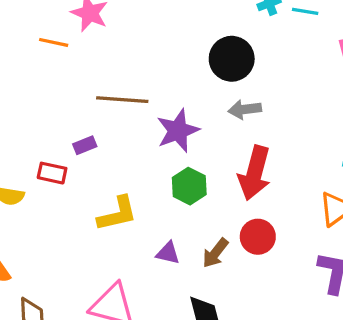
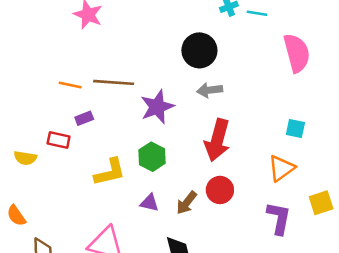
orange line: (54, 42) -> (70, 85), moved
green hexagon: (189, 186) -> (152, 157), moved

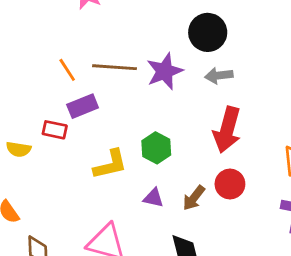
orange line: (70, 85) -> (67, 70), turned 45
purple star: (157, 107) -> (165, 71), moved
purple rectangle: (84, 118) -> (83, 106), size x1.5

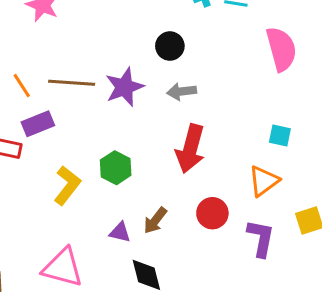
black circle: (208, 32) -> (170, 46), size x0.7
yellow L-shape: (110, 165) -> (67, 185), turned -39
red circle: (230, 184) -> (212, 213), moved
purple triangle: (153, 198) -> (120, 232), moved

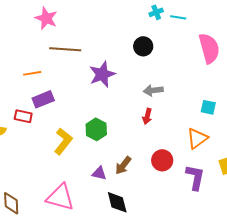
black circle: (170, 46) -> (143, 46), moved
brown line: (72, 83) -> (65, 49), moved
orange line: (22, 86) -> (32, 73), turned -66
gray arrow: (182, 91) -> (153, 90), moved
red arrow: (190, 149) -> (147, 116), size x0.5

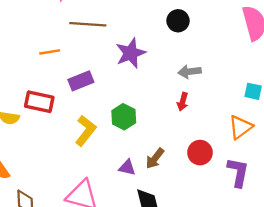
purple rectangle: (43, 99) -> (81, 81), moved
red rectangle: (23, 116) -> (39, 102), size x1.4

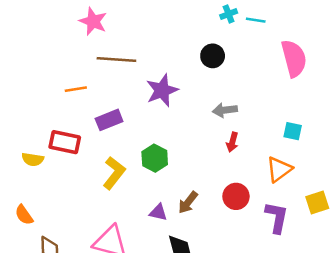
red arrow: (183, 102) -> (232, 142), moved

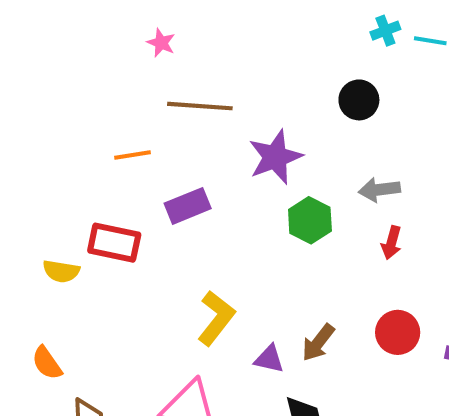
pink star: (93, 21) -> (161, 43), size x0.6
green hexagon: (155, 158) -> (310, 220), moved
yellow L-shape: (114, 173) -> (216, 318), moved

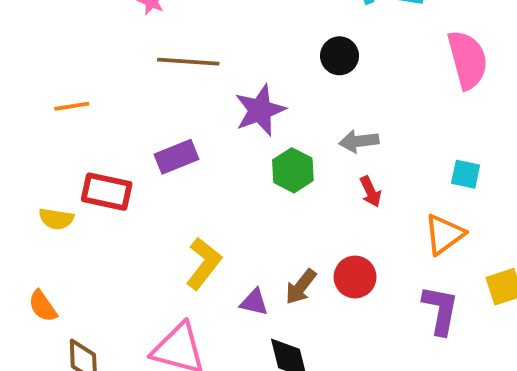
orange line: (133, 155) -> (72, 106), moved
red arrow: (392, 243) -> (371, 192), turned -40
red circle: (398, 332) -> (355, 277), moved

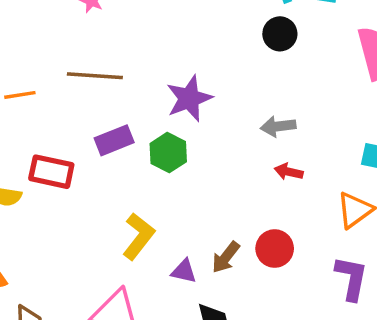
black circle: (339, 56) -> (280, 34), moved
brown line: (188, 62) -> (95, 76), moved
green hexagon: (293, 170) -> (168, 153), moved
red arrow: (371, 192) -> (289, 172), turned 128

